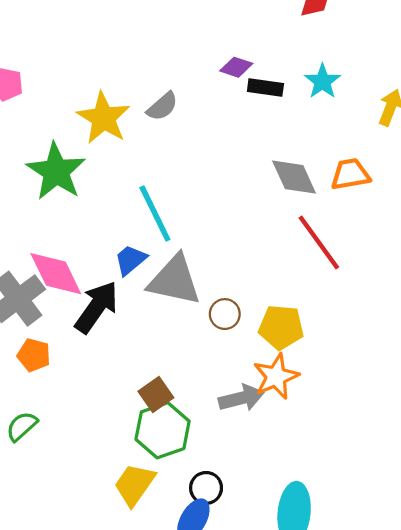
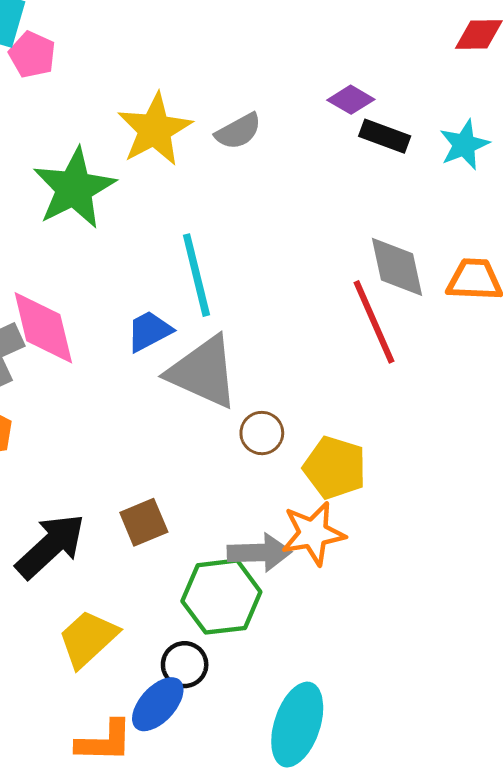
red line: (319, 242) -> (374, 322), moved
black arrow: (96, 307) -> (50, 546), moved
green hexagon: (163, 430) -> (221, 597), moved

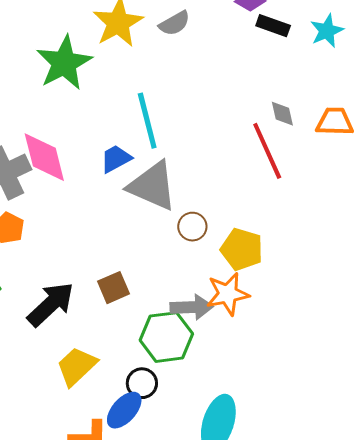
gray diamond: (397, 267) -> (282, 114), size x0.6

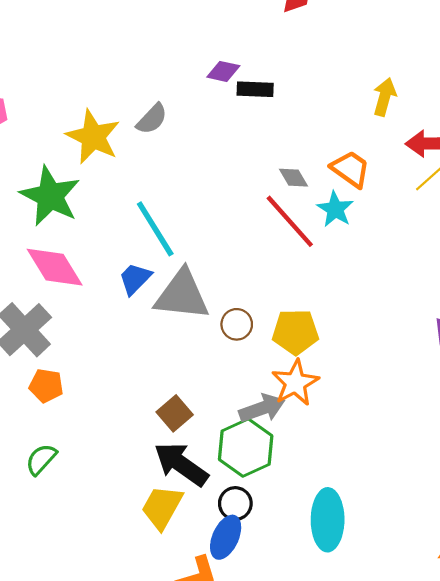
cyan star: (327, 31) -> (335, 209), moved
orange trapezoid: (335, 122) -> (350, 169), turned 51
pink diamond: (44, 157) -> (55, 267), moved
black arrow: (51, 304) -> (181, 464), moved, turned -84

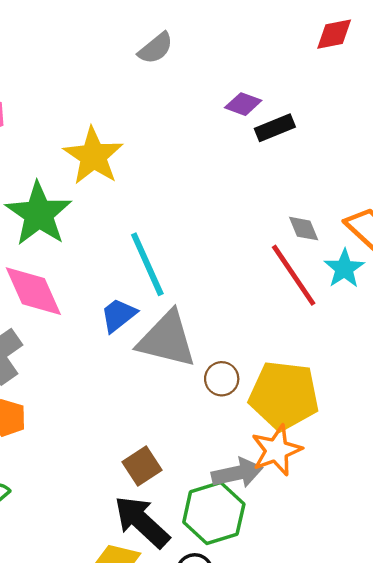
black rectangle: (255, 89) -> (275, 128), turned -32
gray semicircle: (152, 119) -> (156, 48), moved
yellow pentagon: (295, 332) -> (284, 395), size x1.4

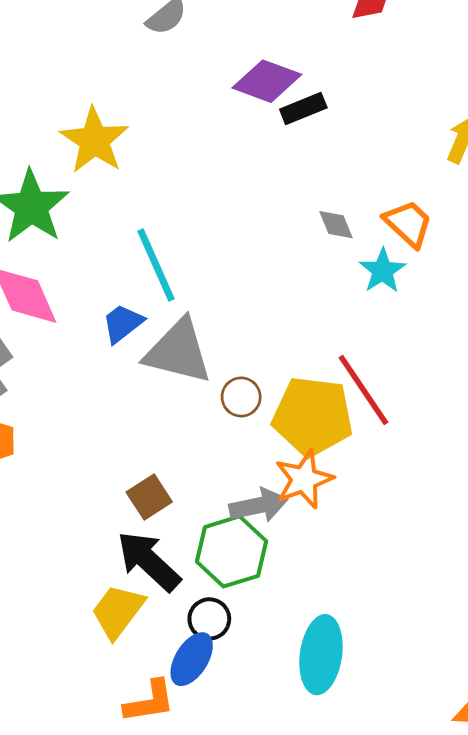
purple diamond: (243, 104) -> (267, 81), size x1.6
red line: (294, 275) -> (364, 390), moved

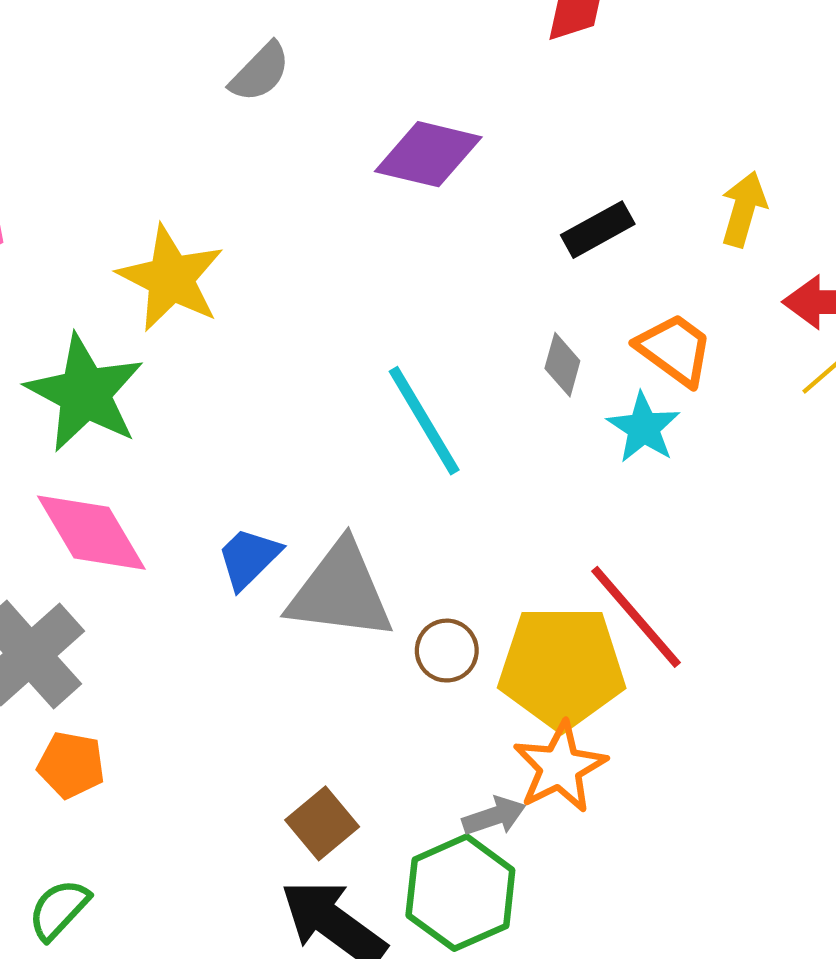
black rectangle: (303, 109) -> (598, 230), moved
gray diamond: (336, 225) -> (562, 365), turned 45
cyan line: (156, 265) -> (424, 421), moved
gray arrow: (259, 505) -> (494, 816), size x0.7

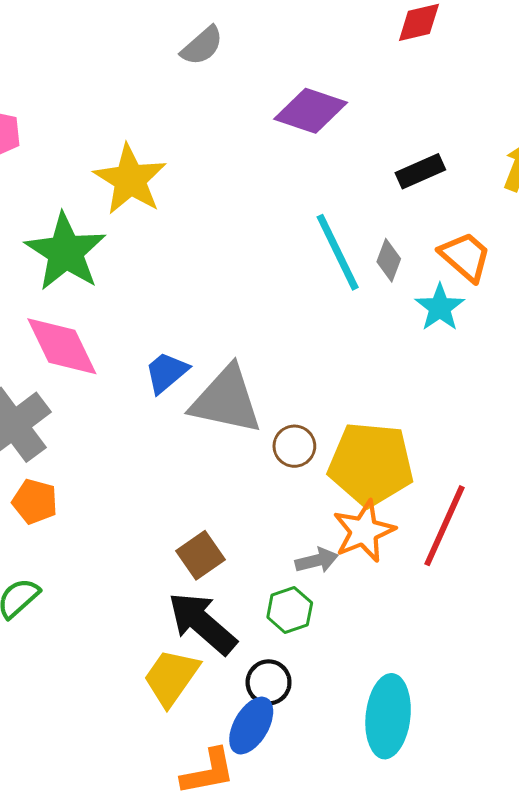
cyan line: (424, 421) -> (338, 252), moved
red line: (636, 617) -> (445, 526), moved, turned 60
green hexagon: (460, 893) -> (290, 610), size x0.6

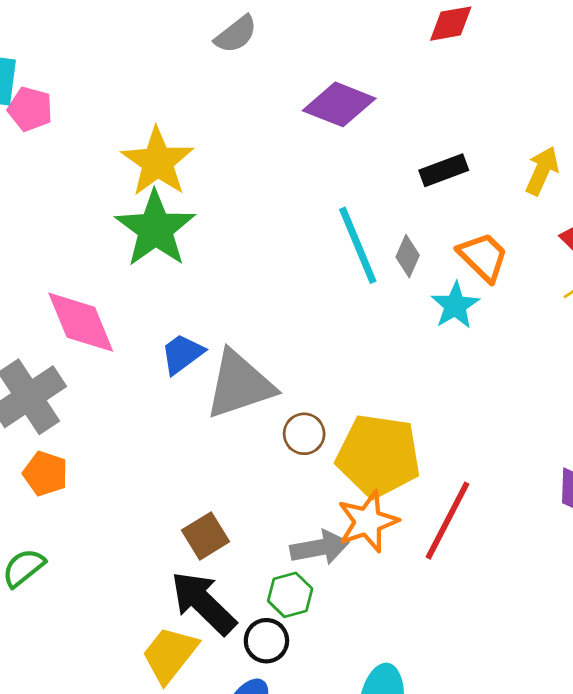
green star: (66, 252) -> (155, 229), moved
gray triangle: (226, 400) -> (240, 385), turned -34
gray arrow: (317, 560) -> (320, 548), size x1.4
black circle: (269, 682) -> (266, 641), moved

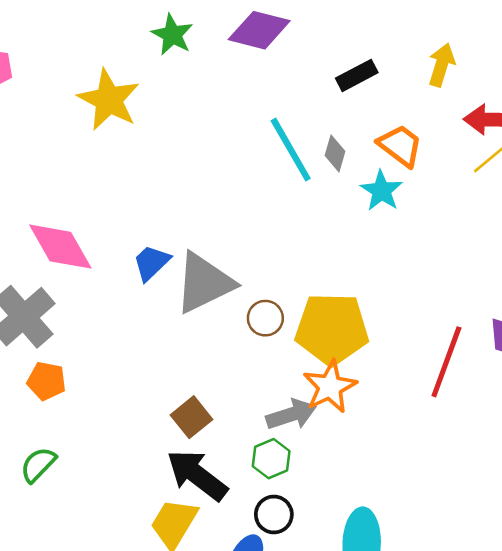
green star: (155, 229) -> (172, 35), moved, size x0.6
red line: (447, 521) -> (446, 362), moved
black circle: (266, 641) -> (274, 514), moved

